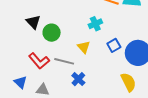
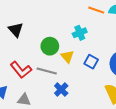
green circle: (52, 33) -> (50, 46), moved
blue square: (114, 45) -> (91, 62), moved, turned -32

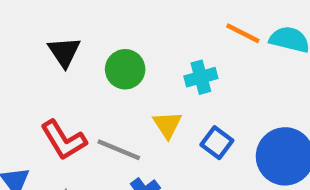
green circle: (50, 46) -> (125, 69), moved

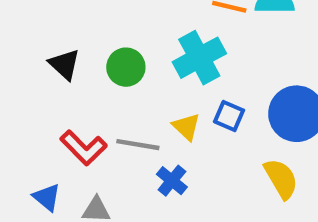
cyan cross: (201, 77) -> (199, 58), size x1.6
yellow triangle: (167, 125) -> (186, 127), moved

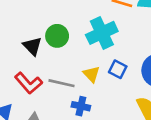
black triangle: (64, 64) -> (32, 46), moved
blue cross: (172, 181) -> (81, 106), turned -30

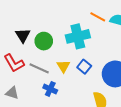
green circle: (57, 36) -> (44, 41), moved

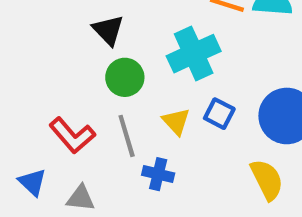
black triangle: (23, 35) -> (108, 30), moved
gray line: (39, 68) -> (127, 136), turned 60

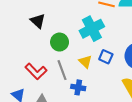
black triangle: (108, 30) -> (38, 21), moved

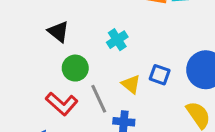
cyan cross: (92, 29) -> (117, 40), moved, size x0.6
green circle: (60, 42) -> (75, 68), moved

